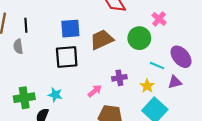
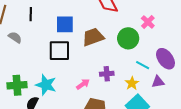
black line: (26, 25) -> (31, 14), moved
gray semicircle: (18, 47) -> (15, 37), turned 128
cyan star: (55, 95) -> (46, 85), size x1.5

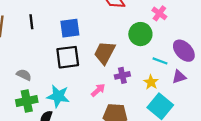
gray semicircle: (15, 37) -> (24, 75), moved
brown trapezoid: (93, 37) -> (105, 53), moved, turned -35

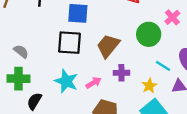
cyan star: (58, 96) -> (66, 81), moved

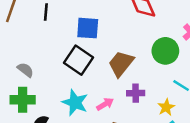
black square: (69, 43) -> (79, 60), turned 30

